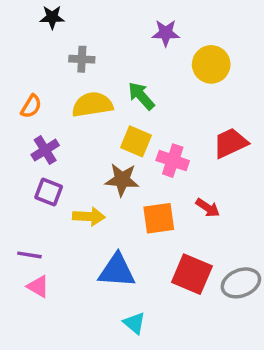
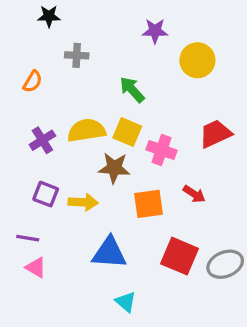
yellow semicircle: (92, 105) -> (86, 130), moved
orange semicircle: (31, 106) -> (33, 81), moved
purple square: (49, 192) -> (46, 194), moved

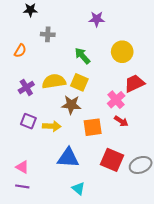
yellow circle: (197, 60) -> (122, 52), moved
pink cross: (162, 150) -> (116, 100), moved, turned 30
purple line: (28, 238) -> (22, 186), moved

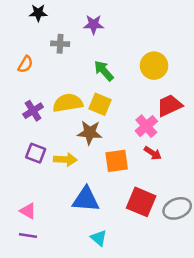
purple star: (97, 19) -> (94, 24), moved

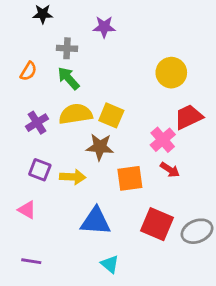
green arrow: (104, 71) -> (68, 78), moved
pink triangle: (28, 211) -> (27, 210), moved

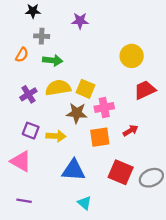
gray cross: (67, 48) -> (42, 36), moved
green arrow: (68, 78) -> (53, 60), turned 138
pink cross: (163, 140) -> (104, 108), moved, turned 30
red arrow: (170, 170) -> (131, 131), turned -64
pink triangle: (27, 210) -> (21, 161), size x1.5

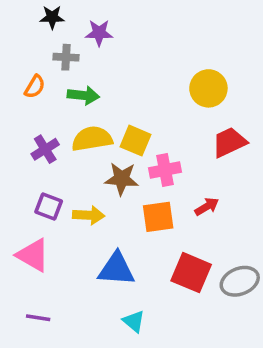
purple star: (80, 21) -> (99, 33), moved

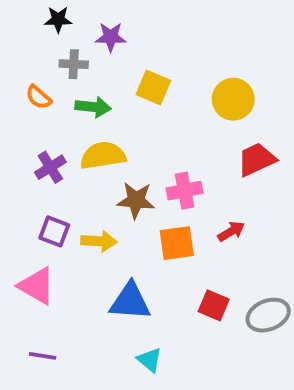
orange semicircle: (35, 87) -> (39, 97), turned 100
yellow square: (135, 141) -> (153, 88), moved
red square: (191, 273) -> (214, 305), size x0.7

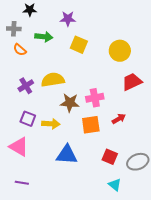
purple star: (111, 37) -> (68, 19), moved
gray cross: (74, 64) -> (14, 29), moved
green arrow: (93, 107) -> (44, 37), moved
cyan triangle: (150, 360) -> (115, 185), moved

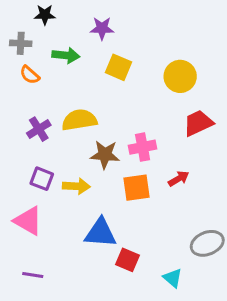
red square: (110, 157) -> (127, 260), moved

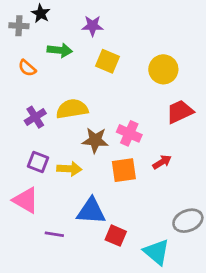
black star: (45, 15) -> (41, 13), turned 30
gray cross: (21, 43) -> (19, 26), moved
pink cross: (143, 147) -> (129, 133), turned 35
purple line: (33, 275) -> (54, 234), moved
cyan triangle: (173, 278) -> (157, 252), size x1.5

